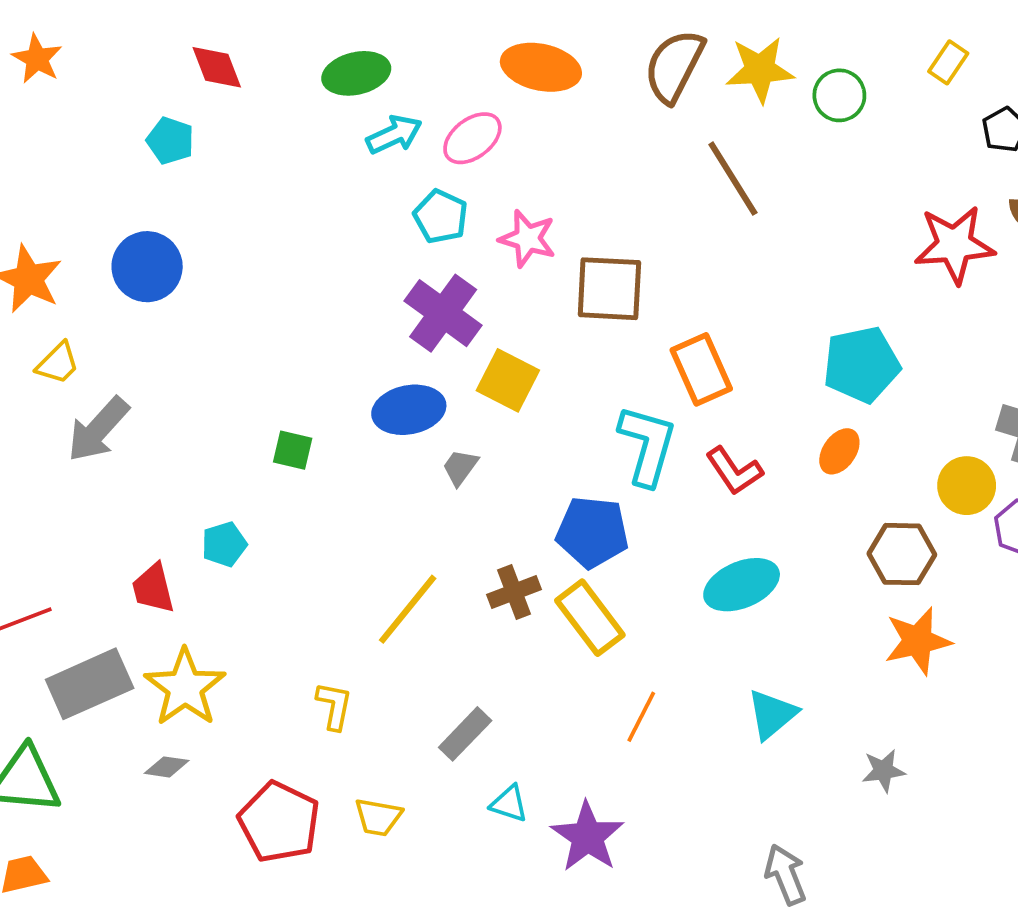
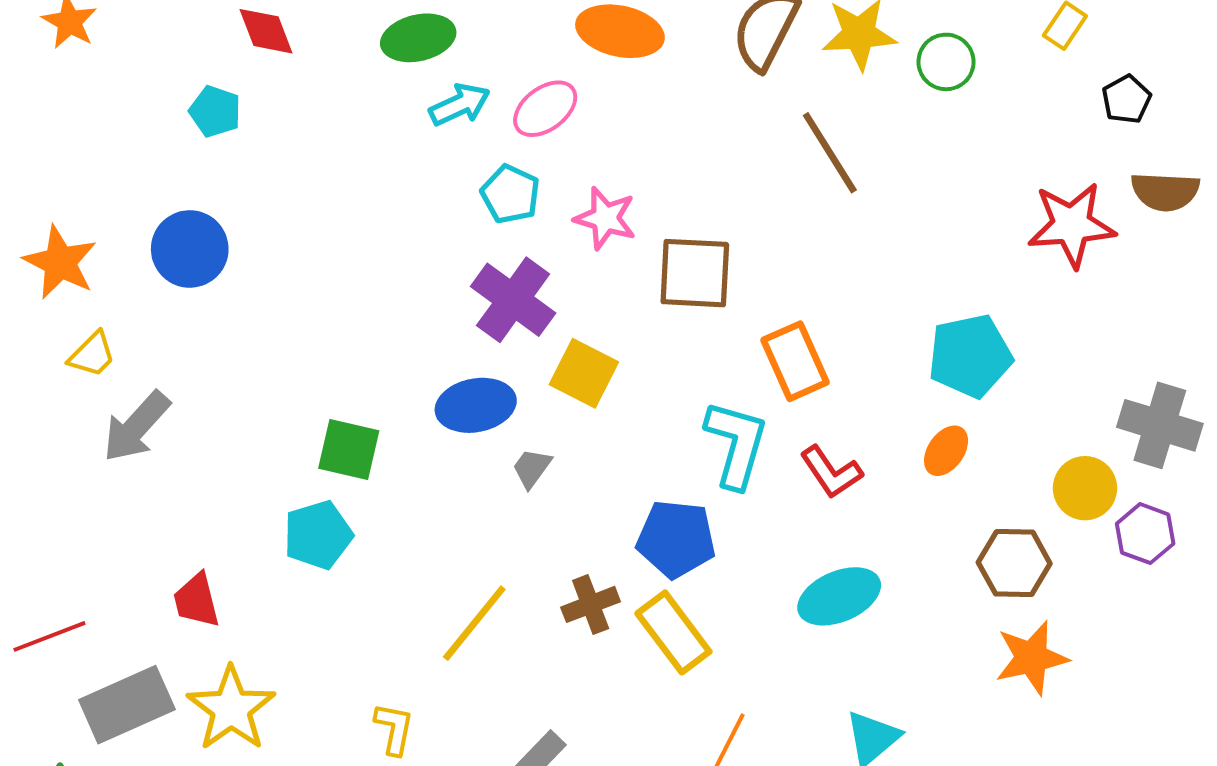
green square: (293, 450) -> (349, 449), size x1.4
cyan pentagon: (224, 544) -> (318, 535), moved, size x1.4

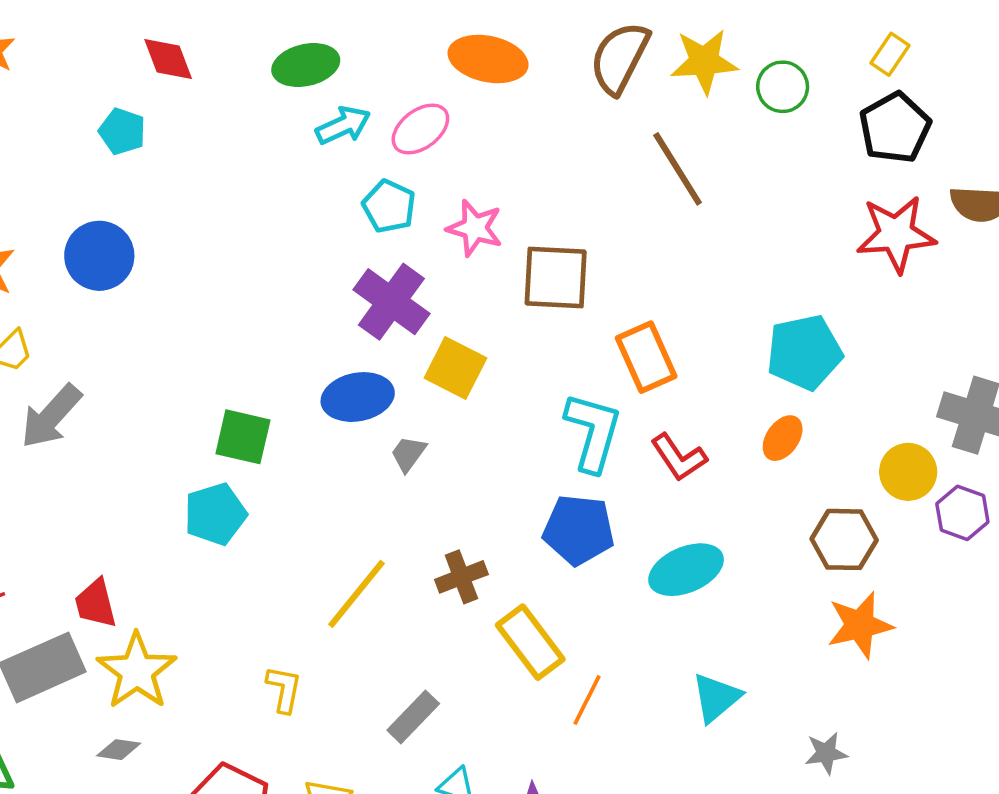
black pentagon: (1126, 99) -> (895, 128), moved, size x1.6
blue pentagon: (676, 539) -> (579, 530), moved
red trapezoid: (196, 600) -> (96, 603), moved
yellow rectangle: (673, 632) -> (530, 642), moved

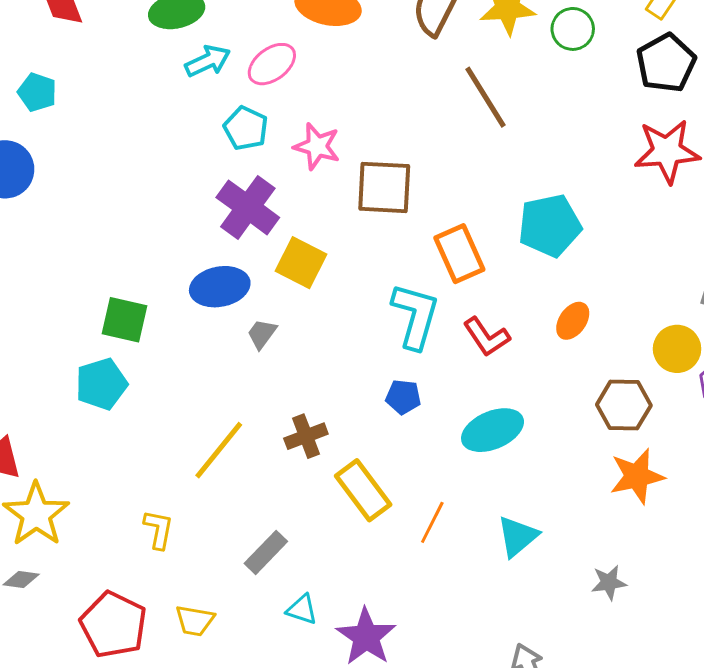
cyan pentagon: (122, 131) -> (37, 92), moved
cyan pentagon: (804, 352) -> (550, 226), moved
blue pentagon: (579, 530) -> (403, 397), size x0.6
orange line: (587, 700) -> (432, 522), moved

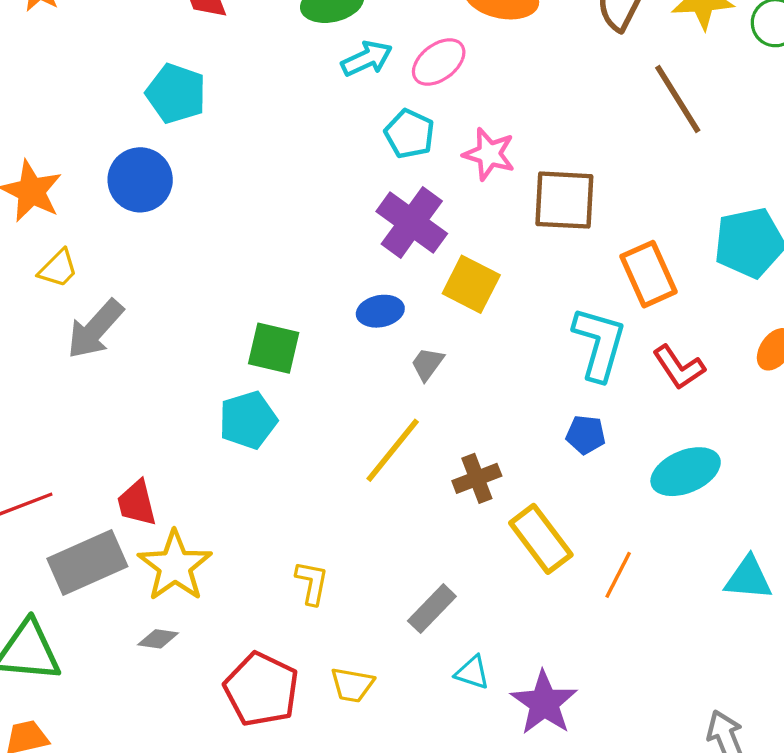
cyan pentagon: (37, 92) -> (176, 93), size x1.4
blue ellipse: (220, 287) -> (380, 311), size x0.7
yellow line: (219, 450) -> (393, 450), moved
cyan triangle: (518, 536) -> (748, 578), moved, turned 45

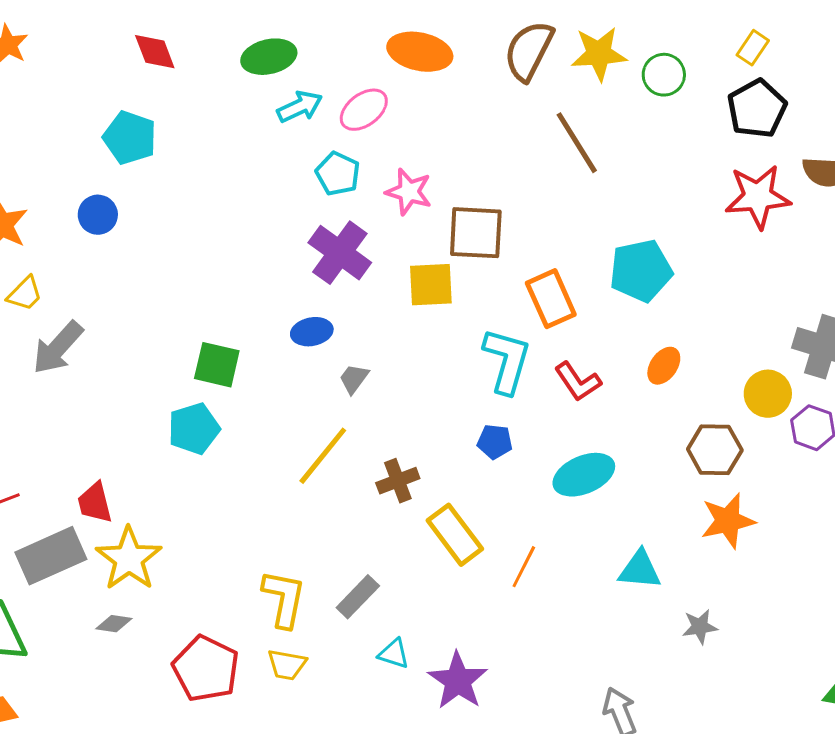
blue circle: (140, 180) -> (98, 215), size x0.7
yellow square: (471, 284) -> (431, 285), moved, turned -30
yellow L-shape: (312, 583) -> (284, 599), moved, size x1.5

